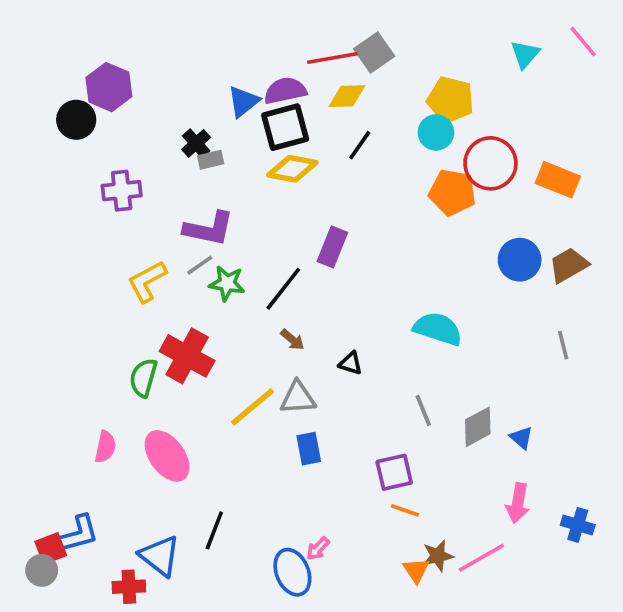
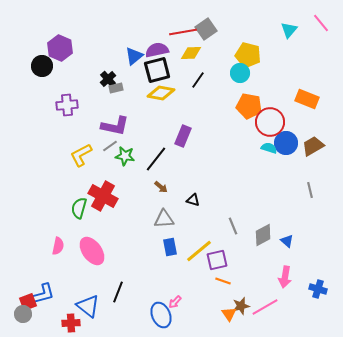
red circle: (490, 163) -> (270, 122), moved
cyan semicircle: (438, 329) -> (269, 148), moved, size x0.6
yellow line: (252, 407) -> (199, 251), moved

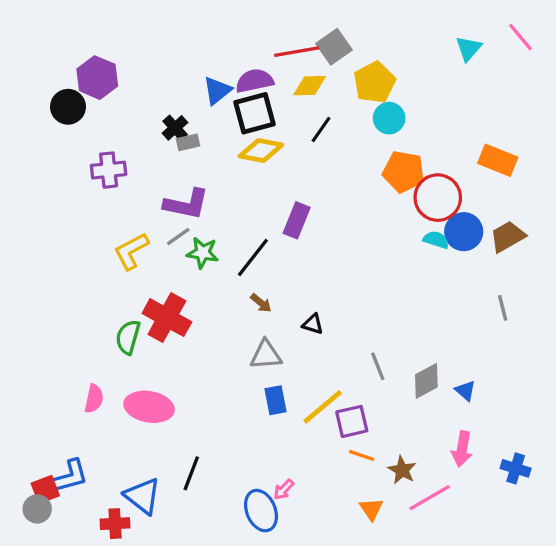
yellow pentagon: (248, 55) -> (374, 82), moved, turned 30
pink ellipse: (92, 251) -> (149, 407), turned -44
brown star: (241, 306) -> (402, 470), moved, turned -30

